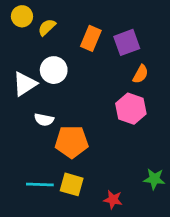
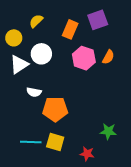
yellow circle: (22, 16) -> (14, 38), moved
purple square: (127, 42) -> (98, 20), moved
pink hexagon: (131, 109) -> (84, 58), moved
green star: (154, 179) -> (108, 131), moved

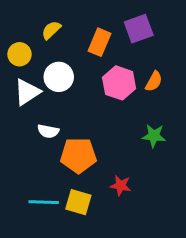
green star: (108, 131) -> (154, 136), moved
red star: (87, 154) -> (121, 186), moved

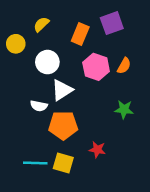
white triangle: (27, 92) -> (62, 90), moved

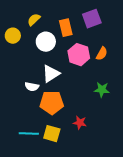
orange rectangle: (80, 34) -> (66, 28), turned -36
white circle: (47, 62) -> (46, 42), moved

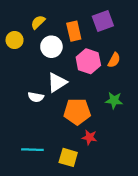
orange pentagon: (52, 103) -> (77, 112), moved
yellow square: (52, 134) -> (68, 157), moved

